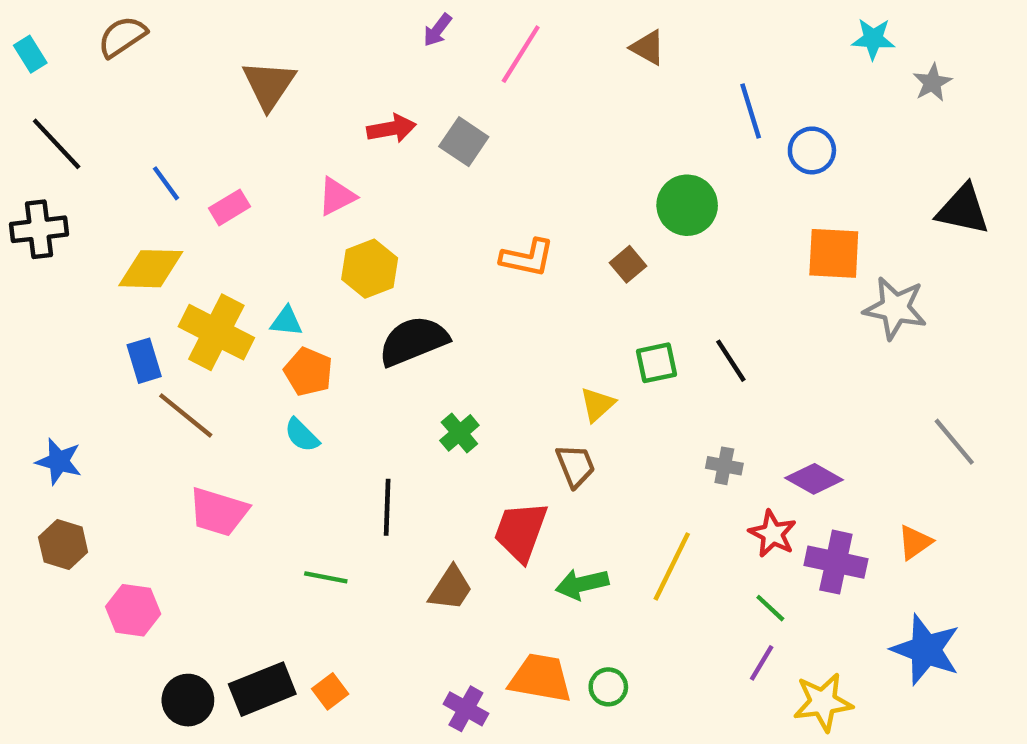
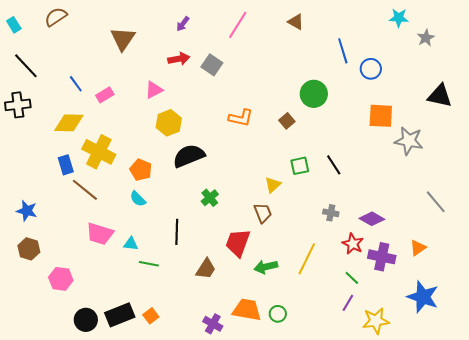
purple arrow: (438, 30) -> (183, 24), moved
cyan triangle: (286, 321) -> (131, 244), moved

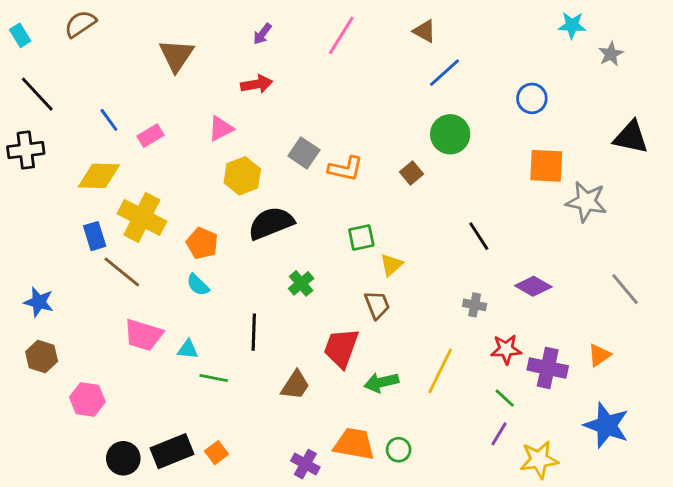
blue line: (343, 51) -> (444, 73), moved, turned 65
gray square: (212, 65) -> (304, 153), moved
green square: (300, 166) -> (361, 238), moved
purple diamond: (372, 219) -> (533, 286), moved
red star: (353, 244) -> (506, 349), turned -30

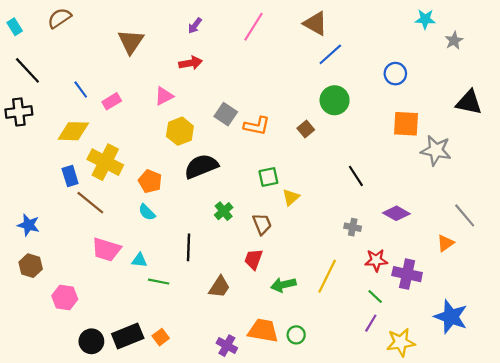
brown triangle: (424, 31) -> (315, 23), size x1.4
brown trapezoid: (377, 305) -> (262, 224), moved
red trapezoid: (341, 348) -> (254, 259), size x0.7
orange triangle: (599, 355) -> (445, 243), moved

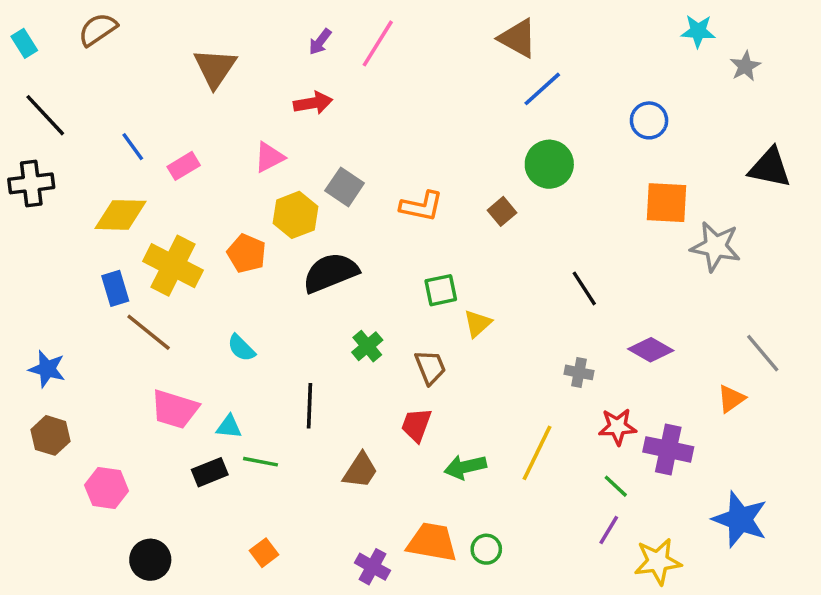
pink line: (254, 27) -> (378, 43), moved
gray square: (226, 114) -> (345, 187), moved
orange pentagon: (150, 181) -> (247, 253), moved
black rectangle: (128, 336) -> (210, 472), moved, size x0.7

